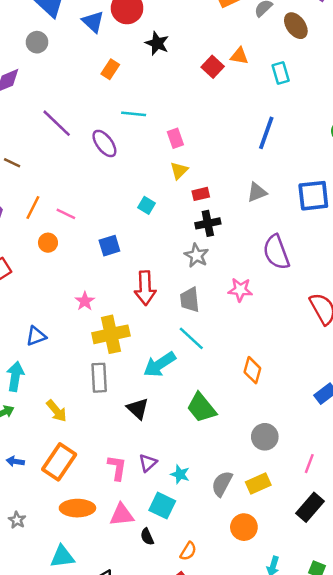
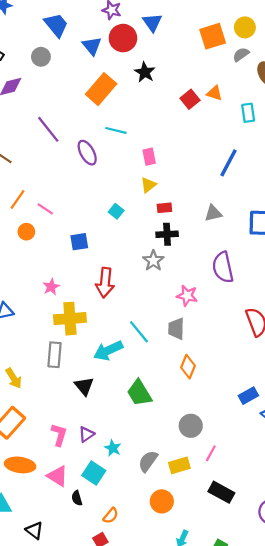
orange rectangle: (110, 69) -> (101, 89), size x1.8
gray trapezoid: (190, 300) -> (176, 329), moved
pink line: (309, 464) -> (211, 453), moved
black rectangle: (310, 507) -> (221, 492), turned 70
pink triangle: (122, 515) -> (58, 476), turned 30

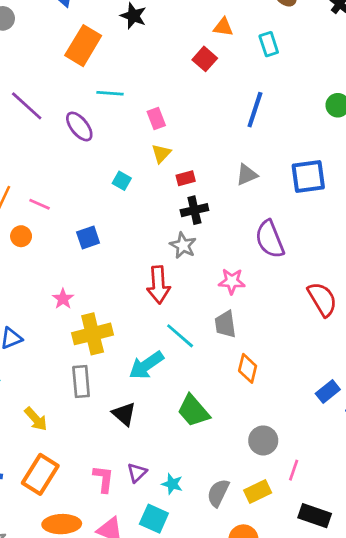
red square: (190, 99) -> (205, 59), moved
cyan square: (116, 211) -> (122, 181), moved
red arrow: (105, 283) -> (158, 285), moved

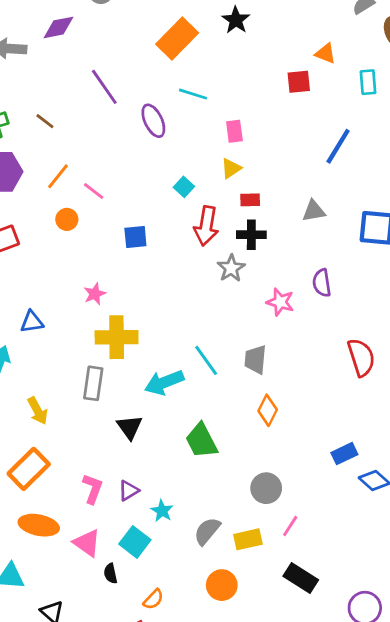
red square: (205, 59) -> (299, 82), turned 30
purple semicircle: (270, 239) -> (322, 283), size x0.7
pink star: (232, 281) -> (280, 302), moved
red arrow: (158, 285) -> (206, 226), moved

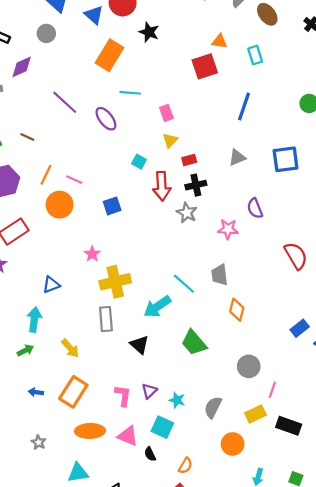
red square: (299, 82) -> (205, 66), size x1.4
orange circle: (67, 219) -> (60, 205), size x1.6
yellow rectangle: (248, 539) -> (255, 414), moved

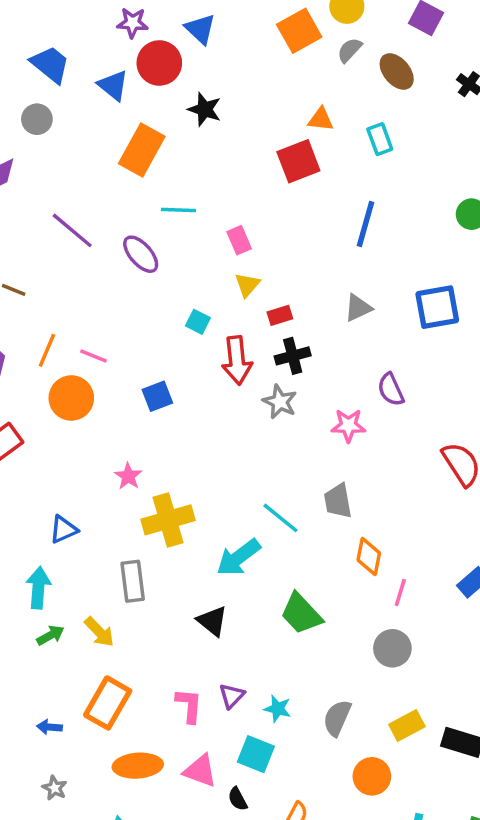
gray rectangle: (106, 319) -> (133, 581), moved
green arrow: (25, 350) -> (50, 635), moved
pink line: (272, 390) -> (400, 593), moved
blue arrow: (36, 392) -> (49, 727), moved

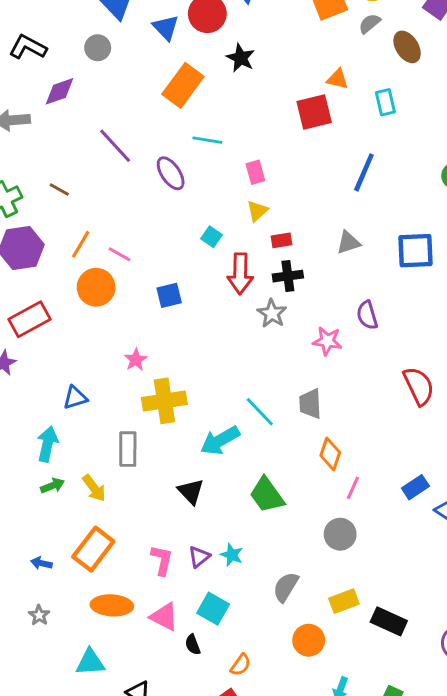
cyan star: (278, 709) -> (232, 555), moved

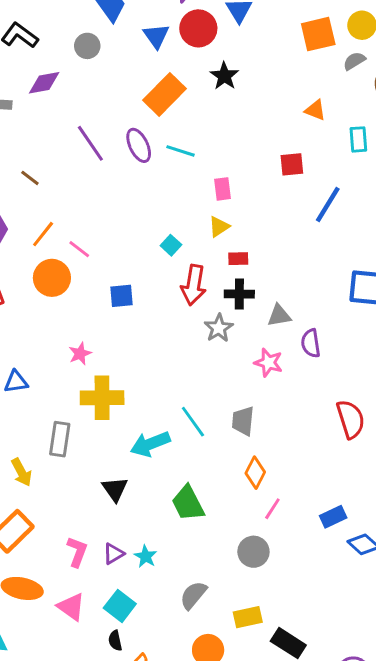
red square: (314, 112) -> (292, 164), moved, size x0.7
purple ellipse: (171, 173) -> (139, 145), moved
gray triangle: (348, 243) -> (279, 316), moved
black semicircle: (193, 645) -> (115, 641), moved

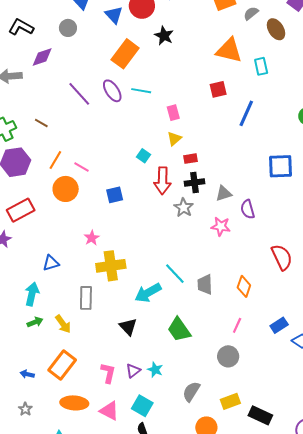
orange triangle: (315, 110) -> (229, 50), size x1.8
gray trapezoid: (243, 421) -> (205, 284), moved
orange diamond: (255, 473) -> (244, 286), moved

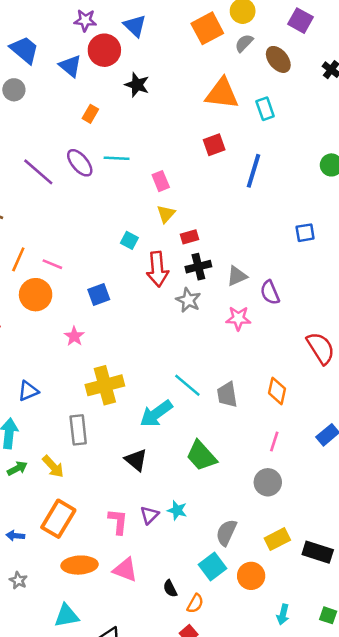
orange rectangle: (125, 54) -> (90, 114), size x0.5
blue square: (280, 166) -> (305, 233), size x0.6
pink star: (92, 238) -> (74, 336), moved
cyan square: (142, 406) -> (213, 567), moved, turned 30

